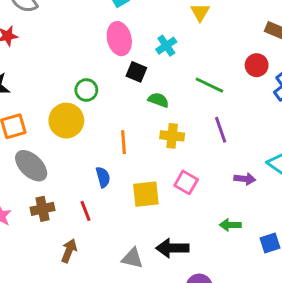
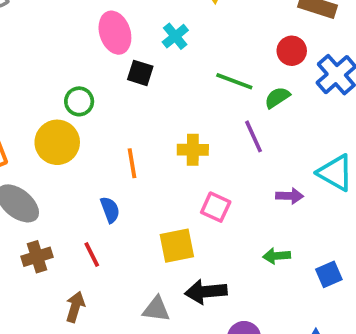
green semicircle: (158, 100) -> (277, 98), moved, turned -48
yellow square: (146, 194) -> (177, 246), moved

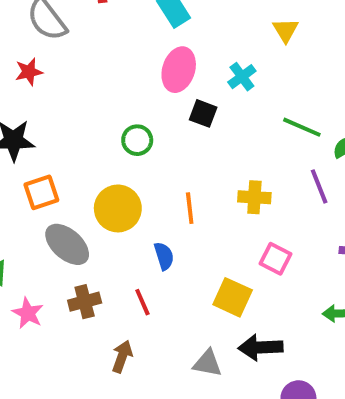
pink ellipse: (115, 33) -> (179, 70), turned 33
yellow circle: (57, 142) -> (118, 208), moved
yellow square: (177, 246) -> (233, 297), turned 33

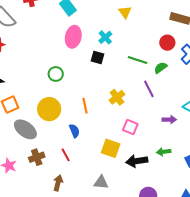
black square: (203, 113) -> (98, 57), moved
yellow cross: (254, 197) -> (117, 97), turned -35
black arrow: (261, 347) -> (137, 161), moved

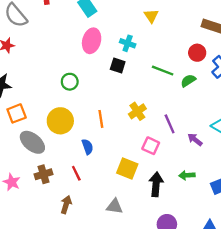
cyan cross: (105, 37) -> (128, 43), turned -32
purple line: (149, 89) -> (170, 124), moved
purple arrow: (169, 120) -> (195, 140), turned -144
black arrow: (137, 161) -> (156, 184), turned 100

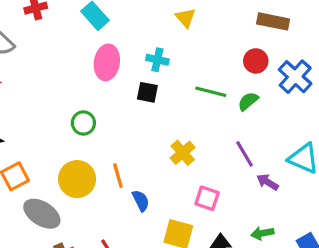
orange line: (101, 119) -> (118, 176), moved
purple line: (170, 124) -> (245, 154), moved
blue semicircle: (88, 147) -> (141, 201), moved

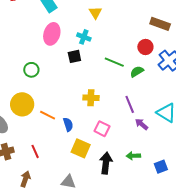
yellow triangle: (186, 18) -> (95, 13), moved
black square: (147, 92) -> (74, 56), turned -32
yellow cross: (183, 153) -> (91, 98), turned 35
orange line: (118, 176) -> (48, 115), moved, turned -56
blue semicircle: (141, 201) -> (68, 124), moved

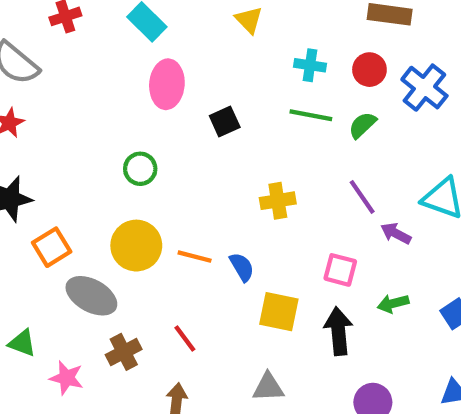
cyan cross: (84, 37) -> (310, 65), moved
pink square: (102, 129) -> (340, 270), moved

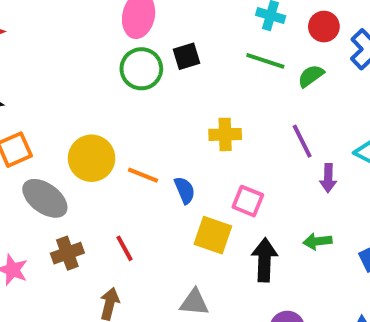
green circle: (140, 169) -> (141, 69), moved, size x1.4
purple arrow: (396, 233) -> (328, 178), turned -124
pink square: (340, 270) -> (248, 201), moved

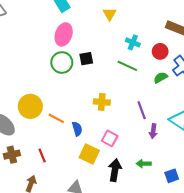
green semicircle: (311, 76) -> (161, 78), moved

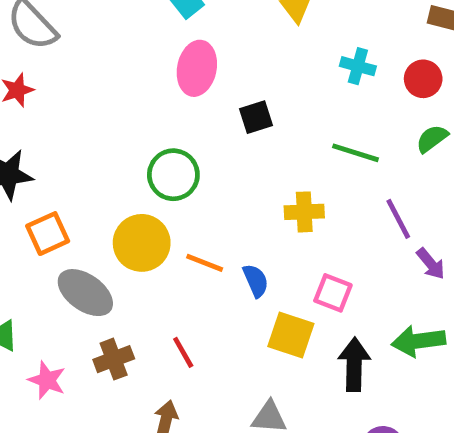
green circle: (62, 62) -> (173, 175), moved
green line: (127, 66) -> (355, 153), moved
purple arrow: (153, 131) -> (431, 264), turned -40
green arrow: (144, 164) -> (418, 341), size x1.5

